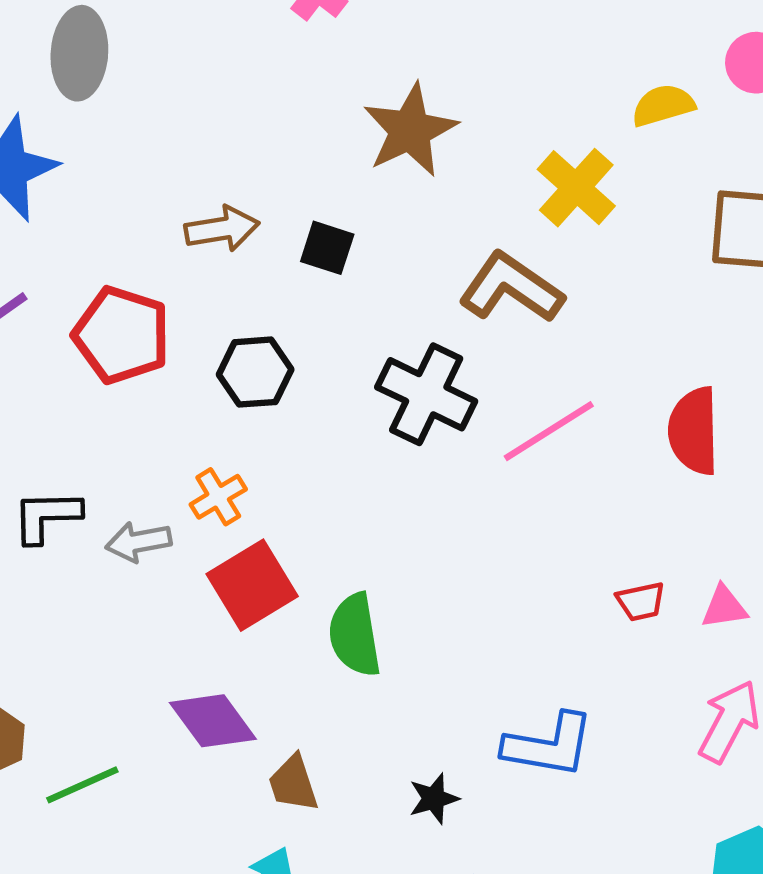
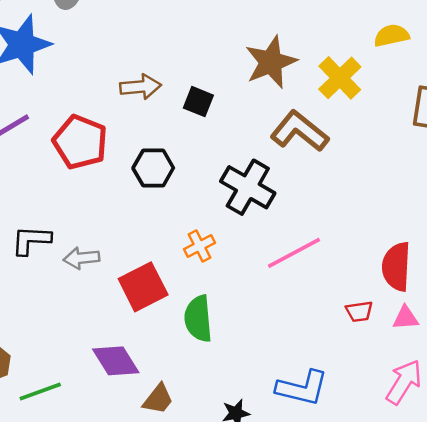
brown star: (410, 130) -> (271, 62), moved
pink line: (549, 431) -> (294, 253), moved
red semicircle: (694, 431) -> (396, 267), moved
orange cross: (218, 497) -> (200, 246), moved
brown trapezoid: (293, 783) -> (158, 399), turned -128

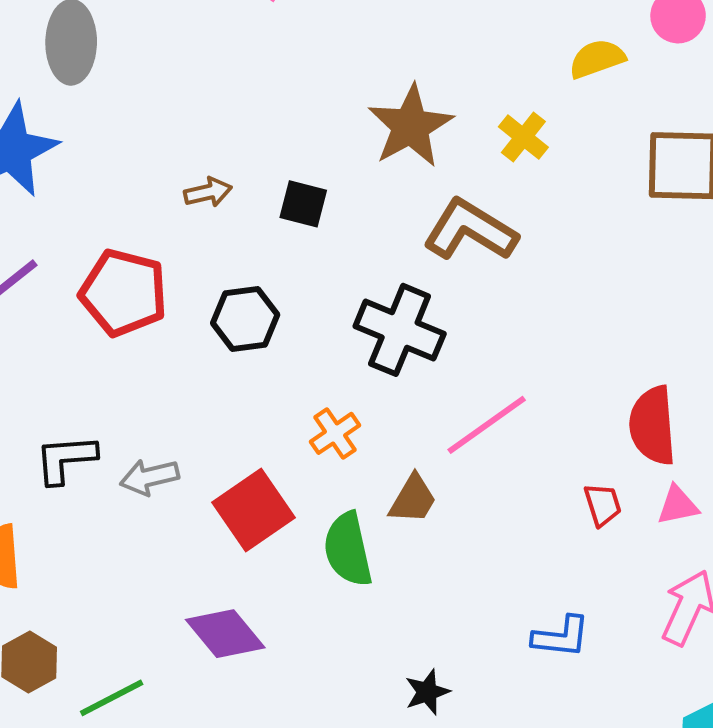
yellow cross: (340, 78) -> (523, 137), size x0.7
brown arrow: (140, 87) -> (208, 192), size x0.7
red trapezoid: (359, 311) -> (603, 505), turned -92
blue L-shape: (302, 388) -> (561, 637), moved, size x0.7
brown trapezoid: (158, 399) -> (413, 499), moved

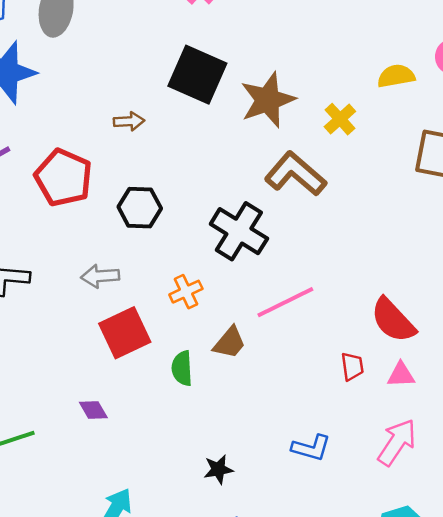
black square: (303, 204) -> (197, 75), moved, size x1.8
red semicircle: (652, 426) -> (393, 320), turned -48
gray arrow: (149, 477) -> (100, 276), moved
green semicircle: (348, 549) -> (182, 368), size x0.7
purple diamond: (225, 634) -> (93, 410), size x0.6

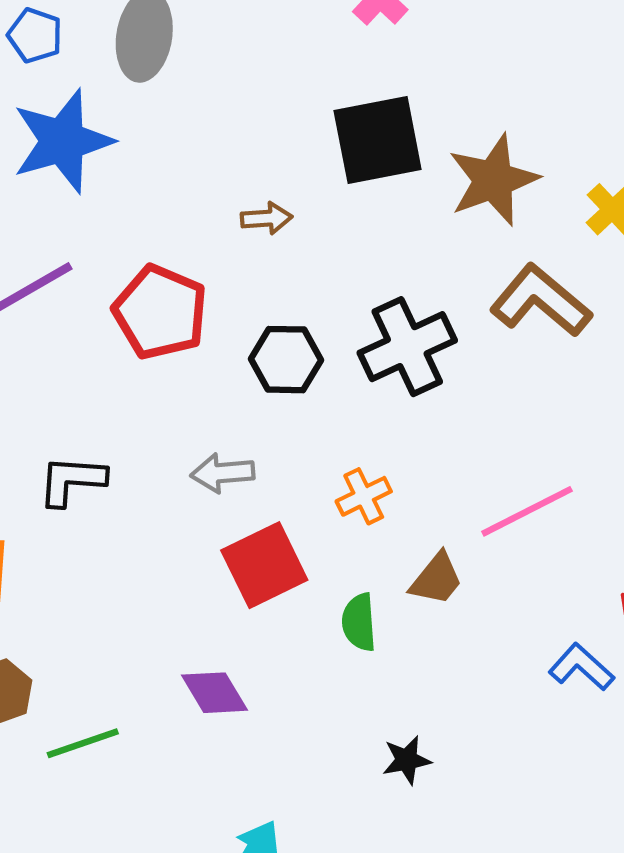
black square: (197, 75) -> (378, 140), turned -34
black cross: (239, 231) -> (407, 347), moved, turned 34
purple diamond: (93, 410) -> (214, 693), size x1.4
blue L-shape: (311, 448) -> (581, 667), moved, turned -153
black star: (218, 469) -> (407, 760), moved

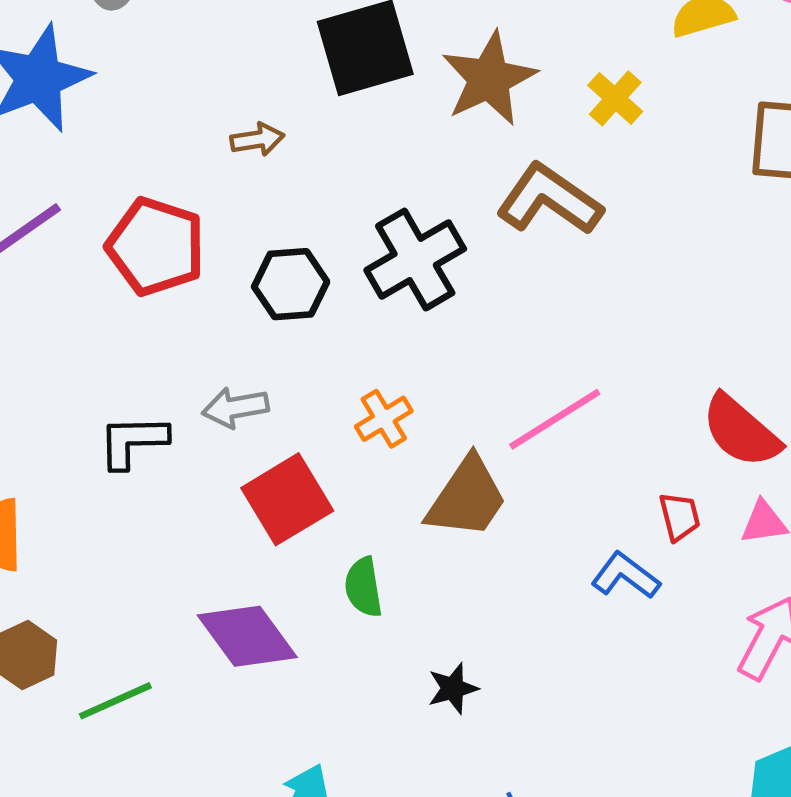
black L-shape: (72, 481) -> (133, 441), moved
brown trapezoid: (436, 579) -> (467, 498), size x1.5
green semicircle: (359, 622) -> (363, 587), moved
purple diamond: (214, 693) -> (247, 636), size x1.4

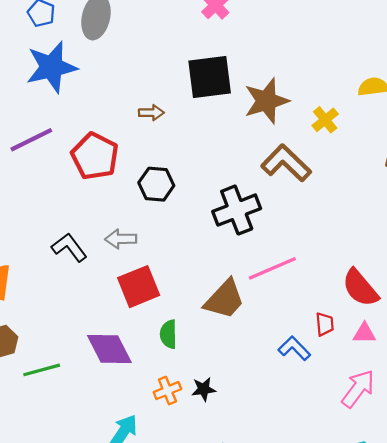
black cross: (415, 259) -> (237, 210), moved
orange cross: (384, 419) -> (167, 391), moved
black L-shape: (133, 441) -> (69, 247), turned 45

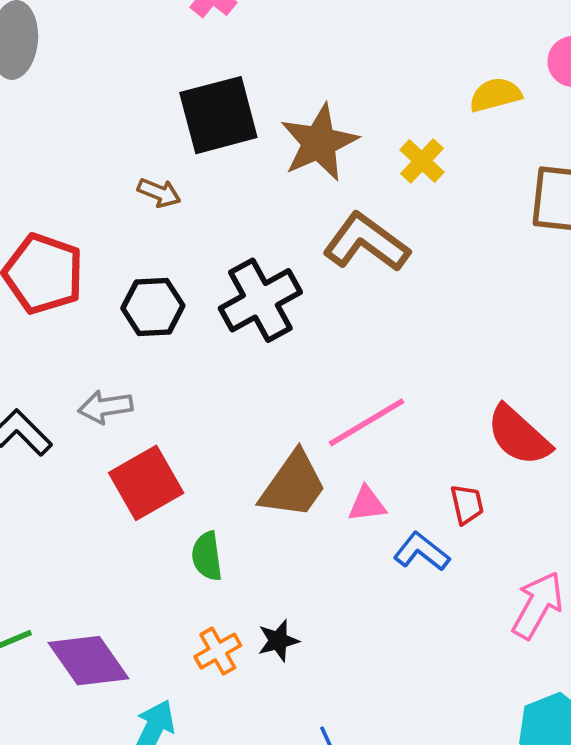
brown arrow: (151, 113) -> (159, 193), moved, turned 30
black cross: (237, 210) -> (260, 300), moved
pink triangle: (364, 333) -> (367, 504), moved
purple diamond: (109, 349) -> (88, 661), moved

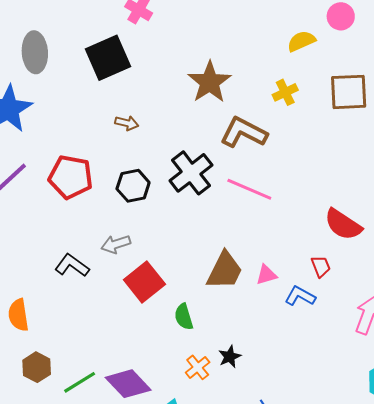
black square: (218, 115) -> (108, 58), moved
yellow cross: (422, 161) -> (285, 92), moved, turned 30
pink line: (367, 422) -> (249, 189), moved, turned 63

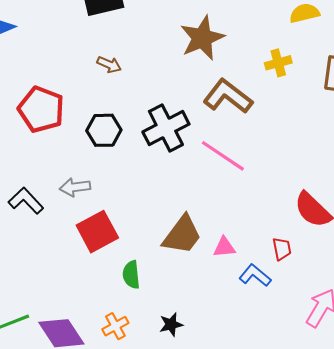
orange cross: (198, 367) -> (115, 326), moved

